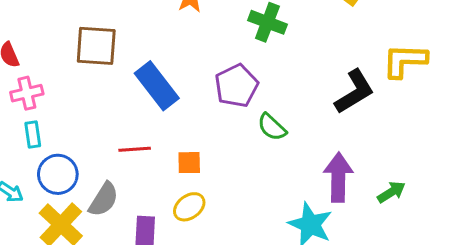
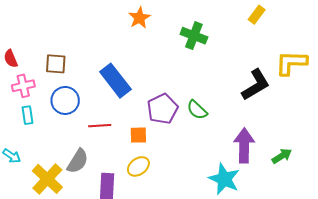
brown square: (96, 46) -> (56, 64), moved, size x0.7
purple pentagon: (236, 86) -> (162, 109), moved
blue circle: (58, 174) -> (65, 100), moved

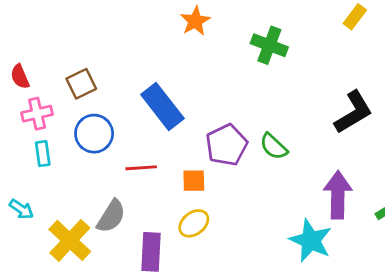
brown square: (56, 64) -> (81, 84), turned -30

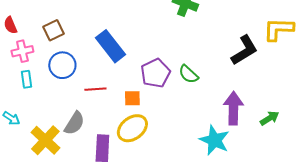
yellow ellipse: (194, 223) -> (132, 128), size x1.4

